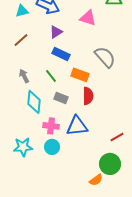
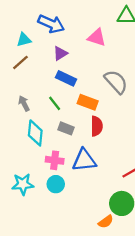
cyan triangle: (22, 11) -> (24, 40), moved

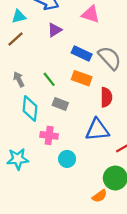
blue rectangle: (66, 78) -> (82, 54), moved
red semicircle: (97, 126) -> (106, 97), moved
blue triangle: (84, 160) -> (97, 130), moved
cyan circle: (56, 184) -> (67, 159), moved

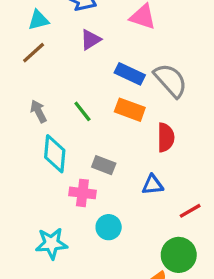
gray rectangle: (60, 104) -> (104, 165), moved
blue triangle: (97, 130) -> (153, 185), size x0.6
cyan star: (18, 159) -> (51, 243), moved

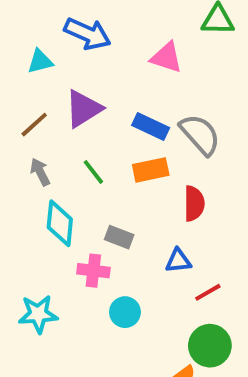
purple triangle: (91, 40) -> (84, 109), moved, size x1.5
brown line: (34, 53) -> (34, 125), moved
orange rectangle: (130, 110) -> (151, 170), turned -32
red line: (190, 211) -> (208, 292), moved
cyan star: (51, 243) -> (38, 314), moved

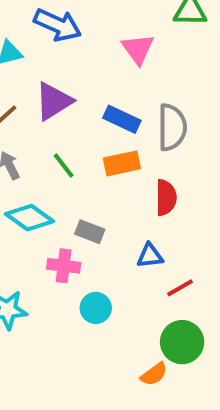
pink triangle: (166, 57) -> (138, 49), turned 36
gray semicircle: (200, 134) -> (172, 127), turned 42
cyan diamond: (60, 223) -> (30, 218), turned -60

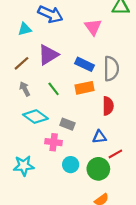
green circle: (182, 342) -> (98, 169), moved

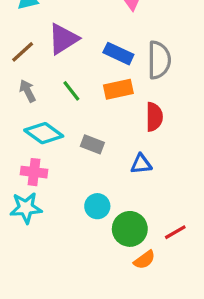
pink cross: (54, 142) -> (34, 172), moved
red line: (115, 154) -> (175, 232), moved
green circle: (98, 169) -> (130, 229), moved

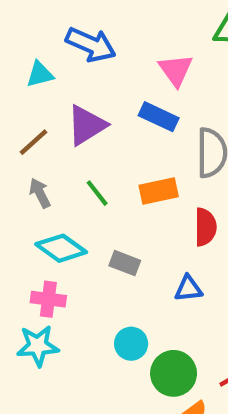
blue rectangle: (118, 54) -> (159, 117), moved

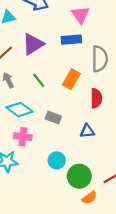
blue rectangle: (159, 117) -> (71, 40), turned -30
orange rectangle: (159, 191) -> (71, 79), turned -48
pink cross: (48, 299) -> (23, 137), moved

